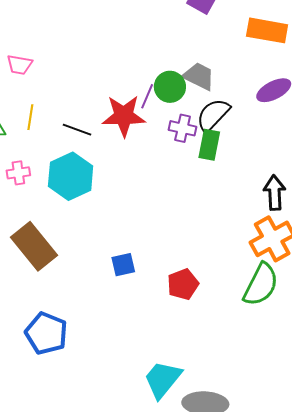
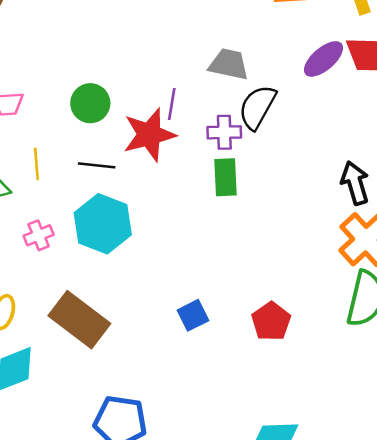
green circle: (170, 87) -> (90, 103), moved
green rectangle: (209, 145) -> (225, 177), moved

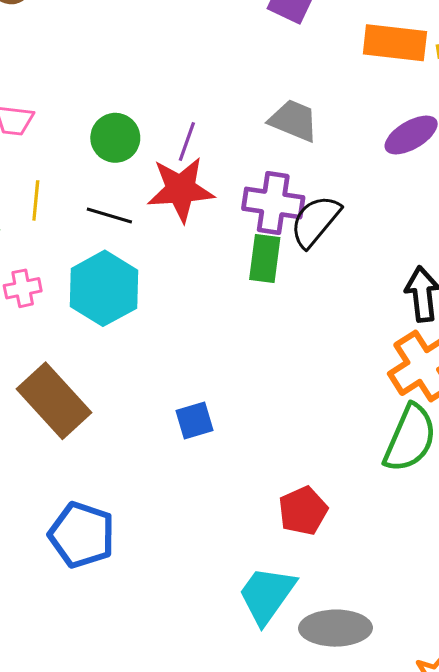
purple line: (172, 104) -> (187, 142), moved
black semicircle: (257, 107) -> (315, 221), moved
purple cross: (224, 132) -> (273, 203), size x1.4
red pentagon: (271, 321) -> (303, 511), moved

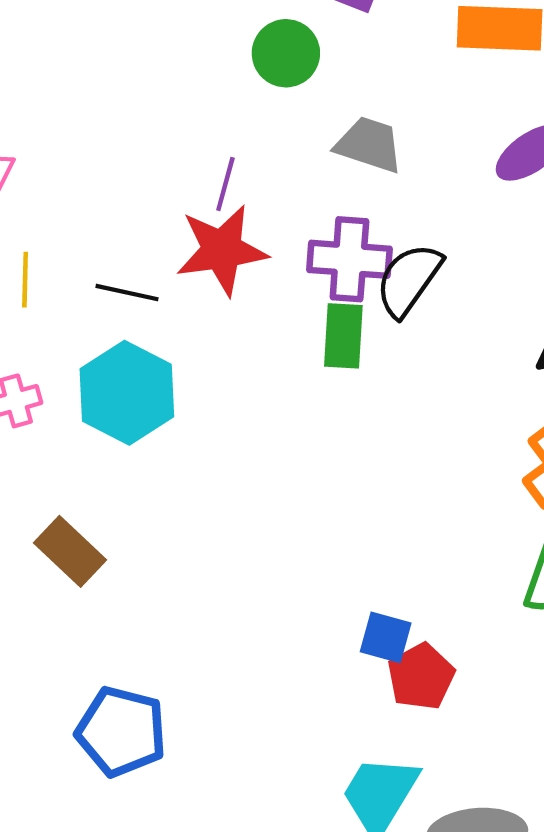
green circle: (115, 138) -> (286, 53), moved
brown rectangle: (54, 401) -> (70, 551), size x0.7
blue square: (194, 421) -> (386, 637), moved, turned 36

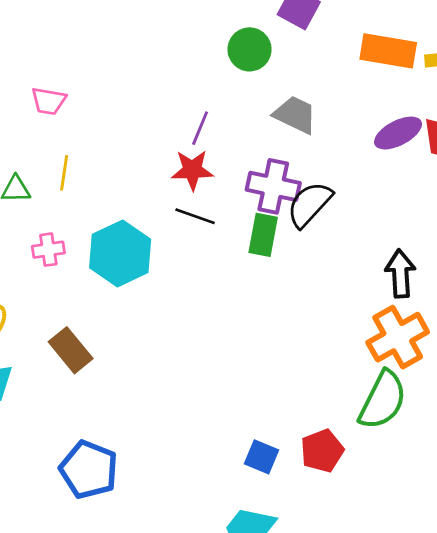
red star: (222, 250) -> (192, 170), size x0.7
black line: (127, 293) -> (195, 216), moved
blue square: (386, 637) -> (262, 457), moved
red pentagon: (421, 677) -> (322, 451), moved

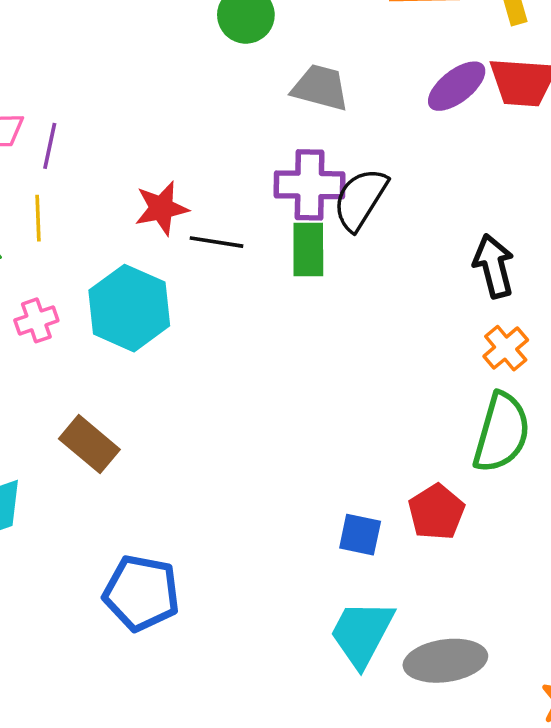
purple line: (200, 128) -> (50, 146), moved
red star: (192, 170) -> (161, 208), moved
orange cross: (398, 337) -> (506, 348), size x0.6

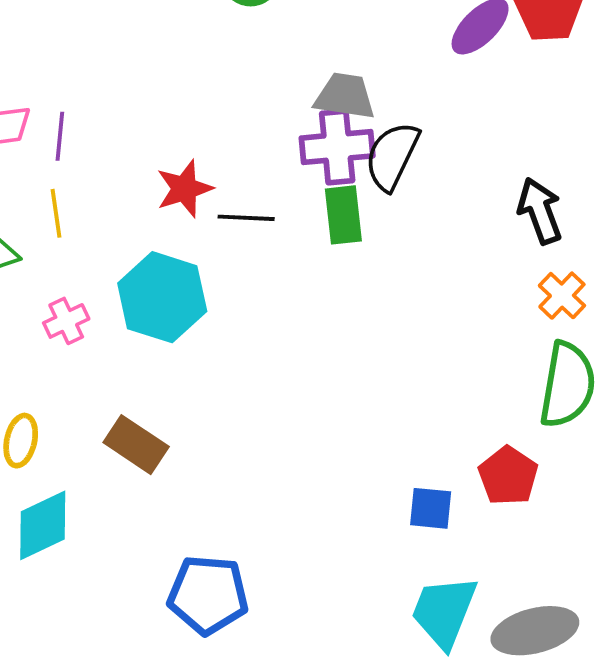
gray trapezoid: (320, 88) -> (345, 96), moved

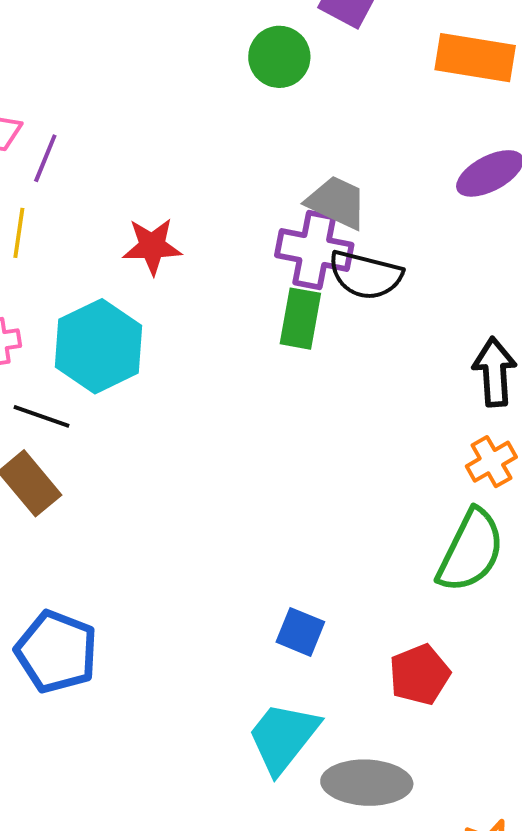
black semicircle: (392, 156) -> (365, 275), turned -118
black line: (246, 218) -> (41, 416), moved
red pentagon: (508, 476) -> (420, 675), moved

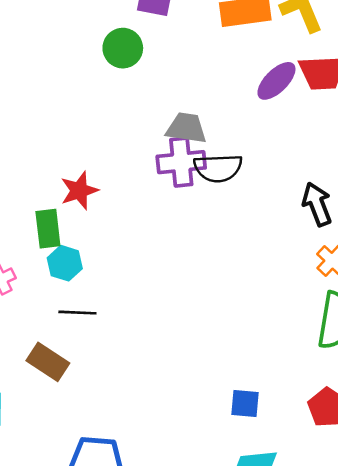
green rectangle: (300, 319) -> (48, 229), moved
cyan hexagon: (99, 346) -> (65, 263), size x0.6
black line: (41, 416) -> (77, 313), moved

